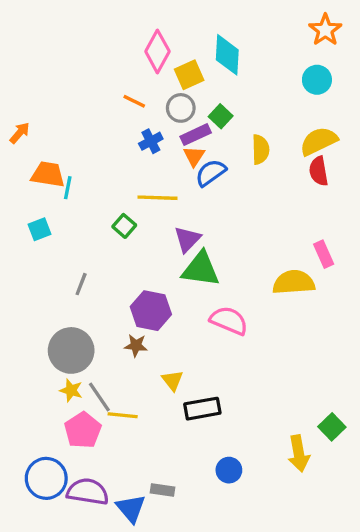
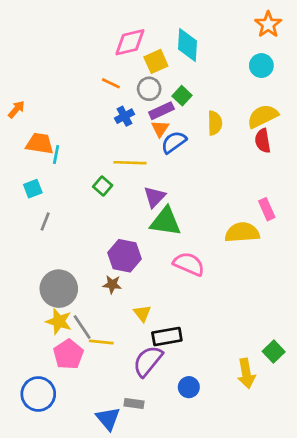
pink diamond: (157, 51) -> (130, 42), turned 48
gray line: (81, 284) -> (45, 222), moved
yellow star: (71, 390) -> (59, 321), size x1.4
purple semicircle: (88, 492) -> (148, 361), moved, turned -60

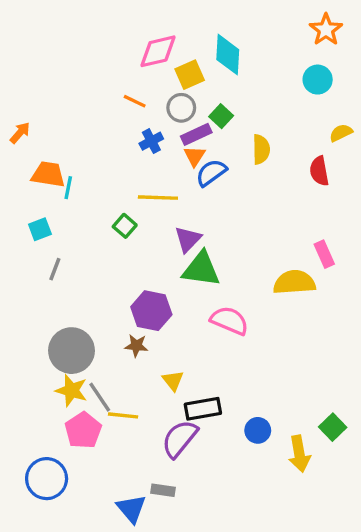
yellow semicircle: (263, 116) -> (341, 133), moved, size x0.6
blue circle: (189, 387) -> (258, 430), moved

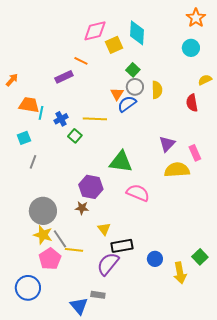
gray circle: (181, 108) -> (135, 87), moved
purple rectangle: (196, 134) -> (64, 77), moved
blue cross: (151, 141) -> (61, 119), moved
purple triangle: (188, 239) -> (167, 144), moved

